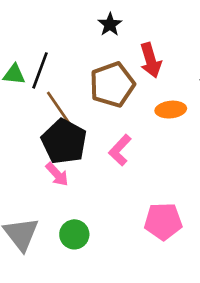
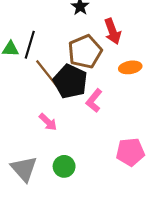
black pentagon: (64, 142) -> (70, 81), moved

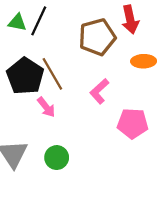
brown line: (47, 74) -> (52, 74), moved
black pentagon: (70, 81) -> (25, 76), moved
pink pentagon: (130, 152) -> (133, 123), moved

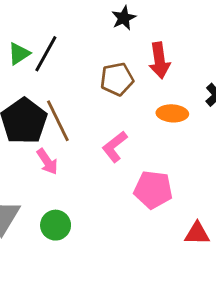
green triangle: (17, 22) -> (19, 54), turned -48
brown pentagon: (97, 37) -> (117, 79), size x0.7

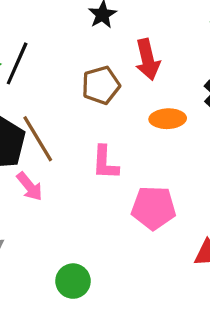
pink L-shape: (115, 147) -> (105, 163), turned -44
green circle: (56, 225) -> (73, 281), moved

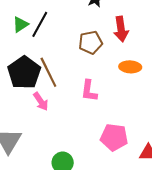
pink pentagon: (154, 208) -> (114, 137), moved

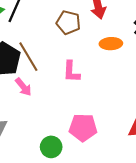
brown pentagon: (91, 42) -> (68, 22), turned 30
pink pentagon: (114, 137) -> (83, 128), moved

